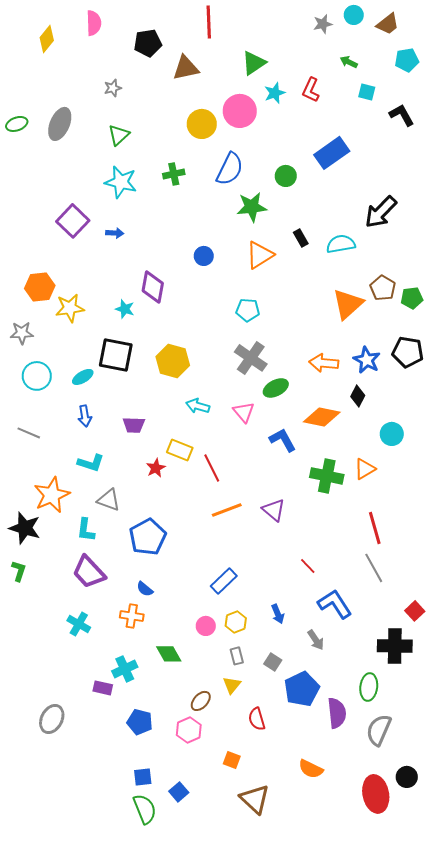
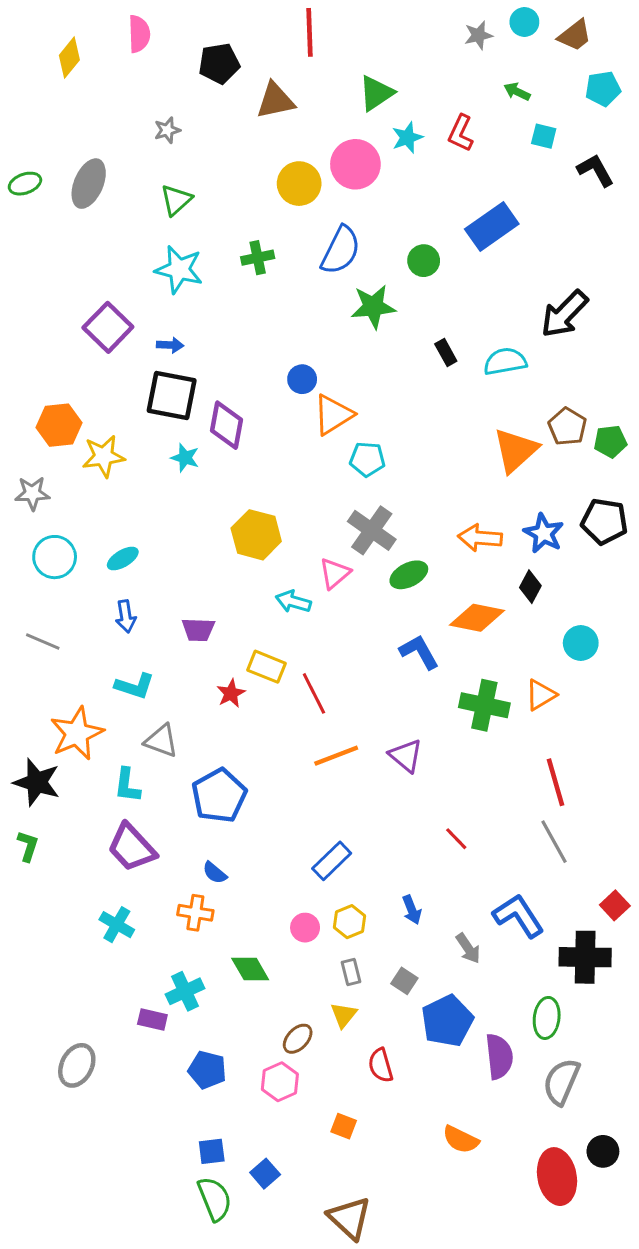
orange triangle: (260, 255) -> (333, 415), moved
black square: (116, 355) -> (172, 395), moved
pink triangle: (244, 412) -> (335, 573), moved, turned 30
blue L-shape: (335, 604) -> (518, 916), moved
brown triangle: (255, 799) -> (350, 1218), moved

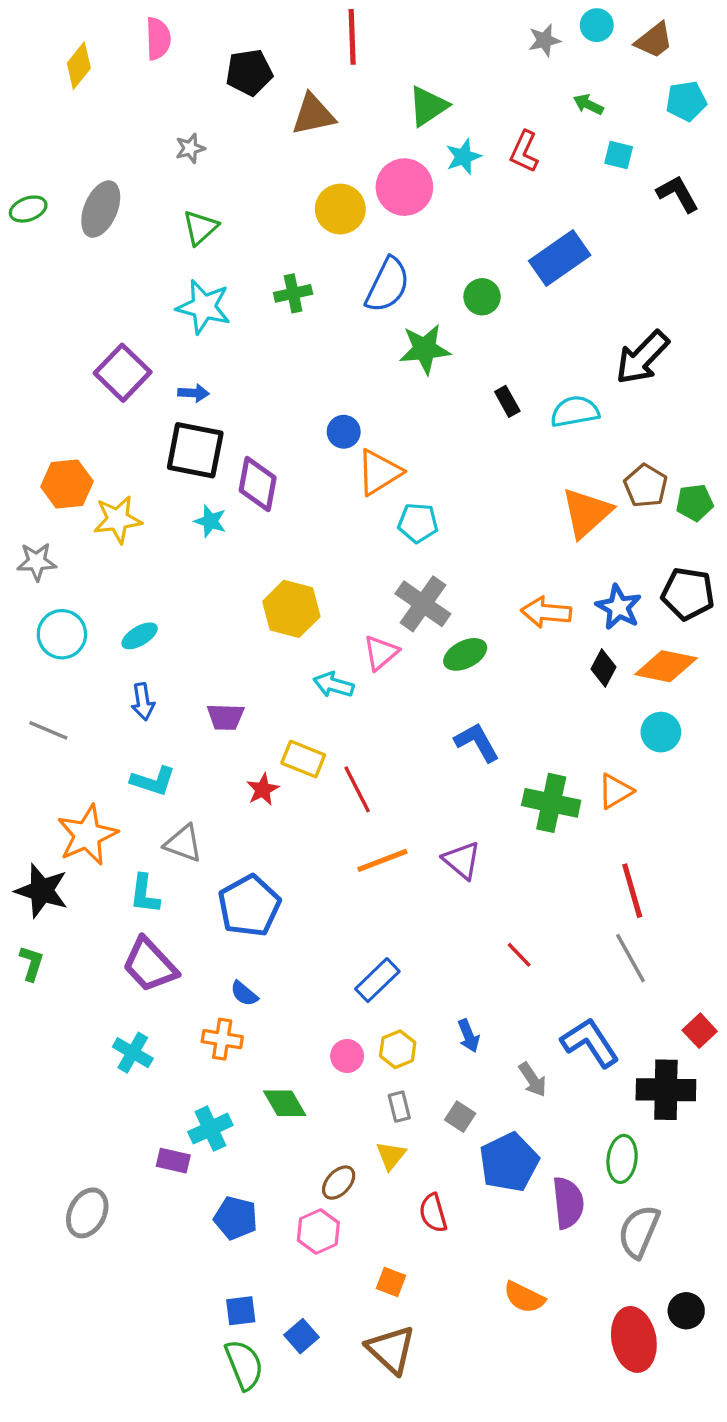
orange diamond: (477, 618) -> (666, 666), moved
brown triangle: (350, 1218) -> (391, 1350), moved

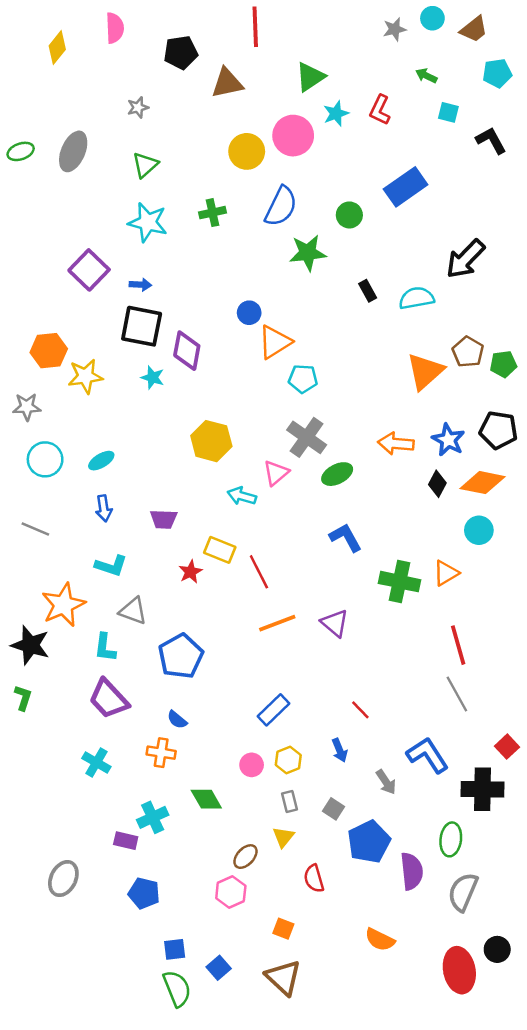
red line: (519, 955) -> (360, 710), moved
blue pentagon: (236, 1218) -> (144, 893), moved

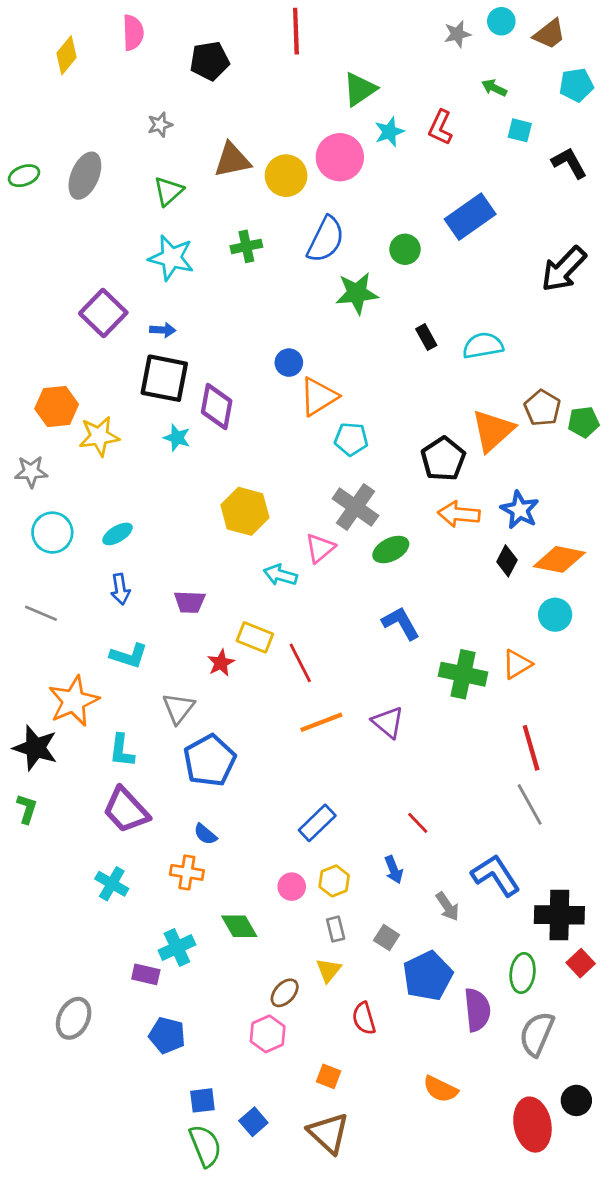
brown triangle: (227, 83) -> (232, 160), moved
black arrow: (465, 259) -> (564, 269), moved
black pentagon: (498, 430) -> (443, 459), moved, turned 30
gray triangle: (133, 611) -> (178, 708), moved, turned 48
red square: (507, 747) -> (581, 963), moved

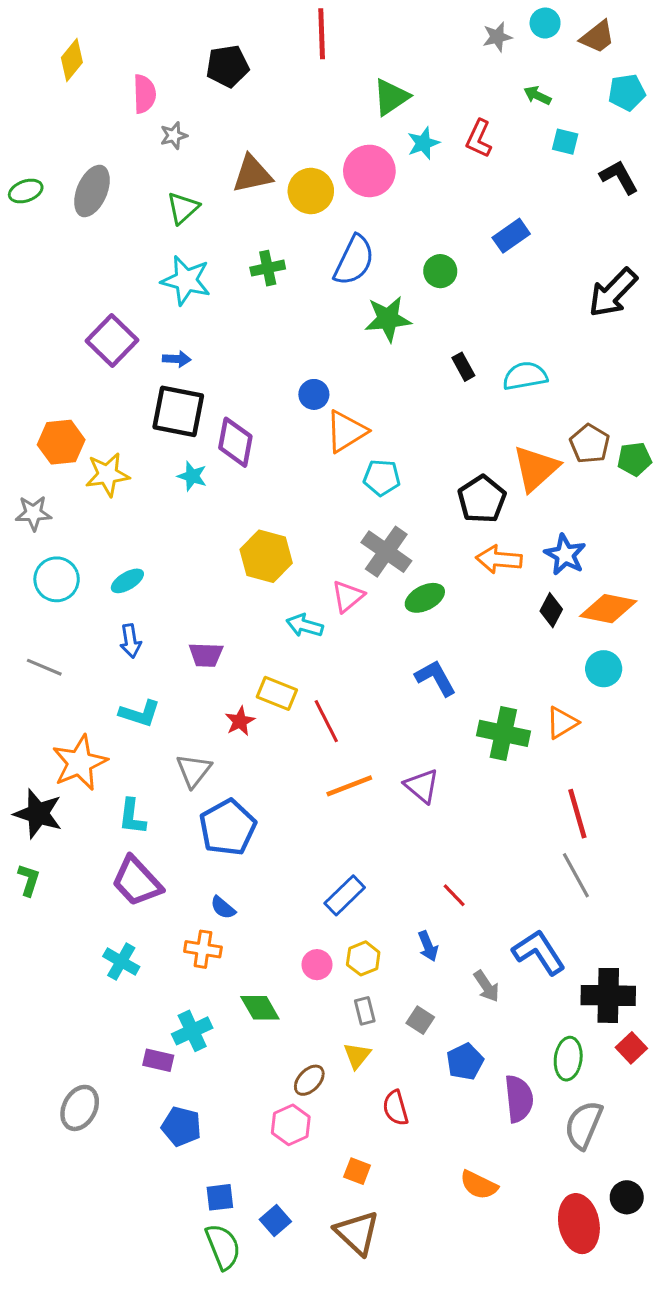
pink semicircle: (133, 33) -> (144, 94), moved
blue rectangle: (470, 217) -> (511, 236), size x0.7
blue pentagon: (428, 976) -> (465, 1062), size x0.7

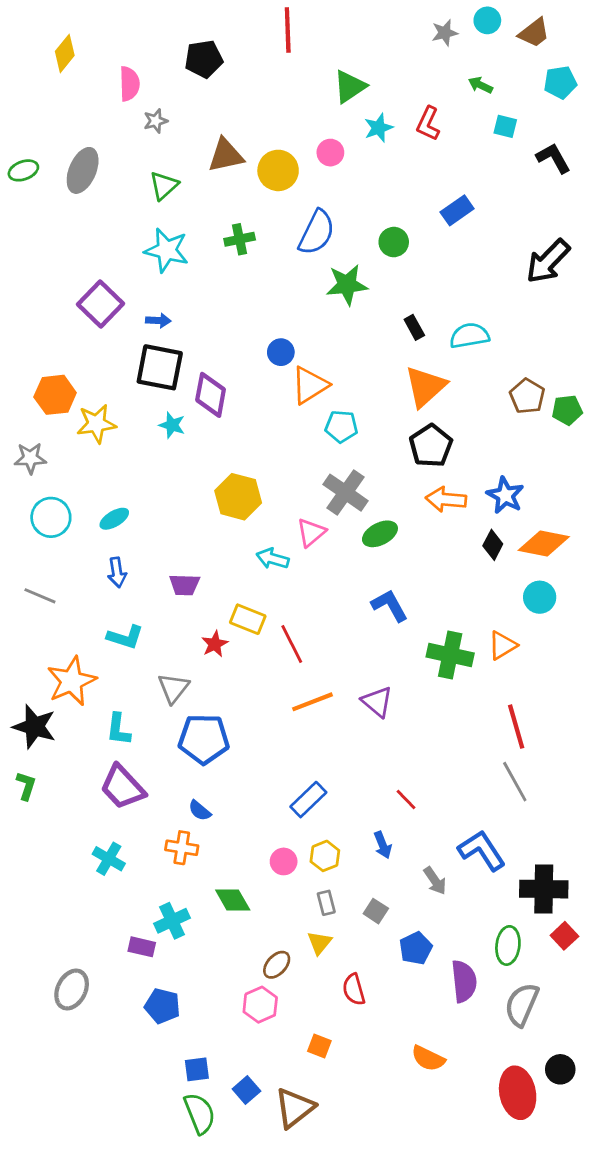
pink circle: (369, 171) -> (330, 153), size x0.6
orange triangle: (536, 468) -> (425, 387), moved
blue pentagon: (228, 827) -> (204, 739), turned 30
brown triangle: (357, 1233) -> (295, 1108), moved, turned 39

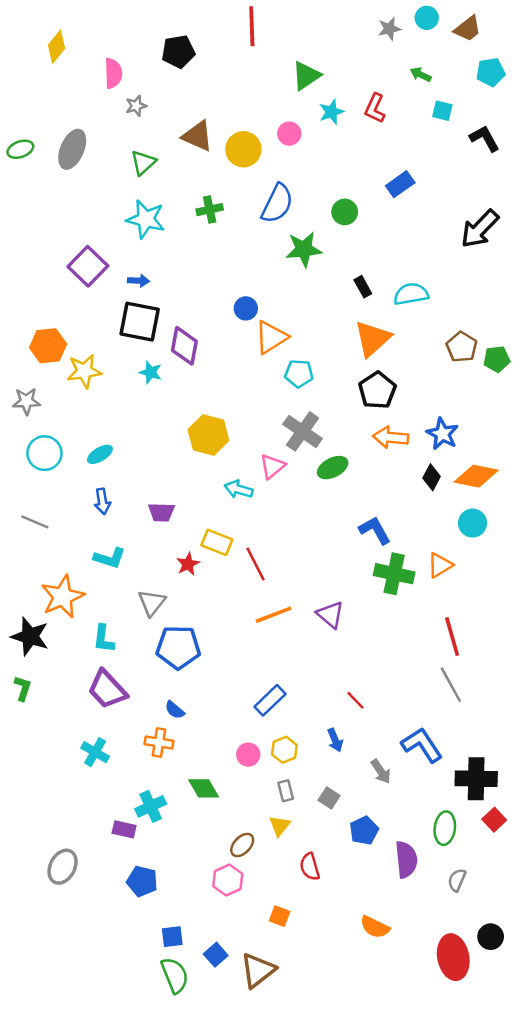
brown triangle: (226, 155) -> (198, 136), turned 36
blue L-shape: (390, 605) -> (375, 530), moved
gray semicircle: (522, 1005) -> (457, 880), size x0.6

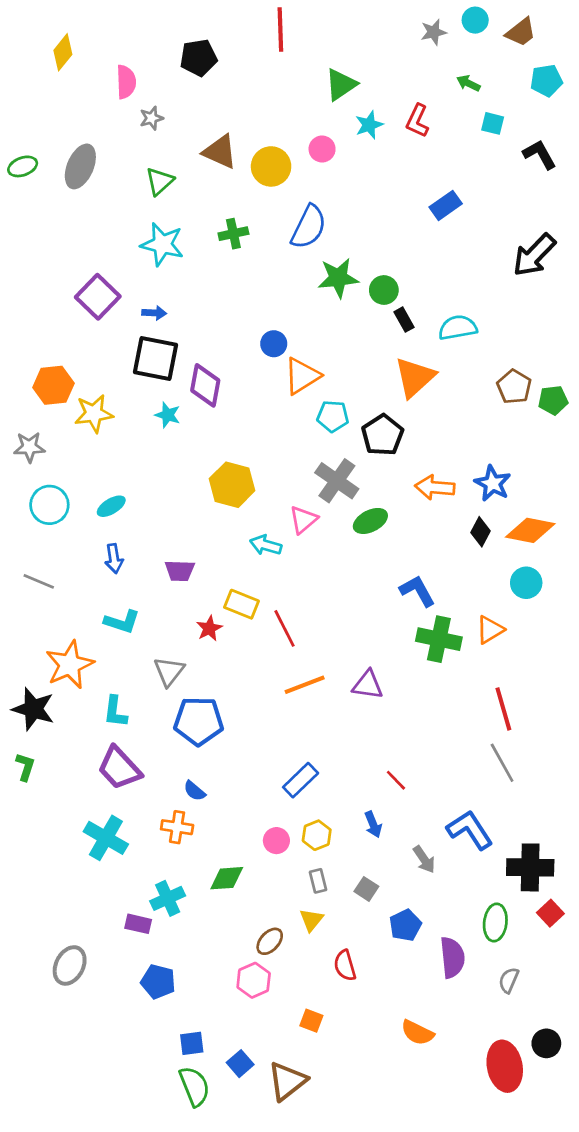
green circle: (345, 212) -> (384, 290), moved
black pentagon: (377, 390) -> (382, 435), moved
purple triangle: (330, 615) -> (368, 685), turned -32
cyan cross: (95, 752) -> (106, 838), size x1.4
green diamond: (204, 788) -> (227, 878), turned -64

